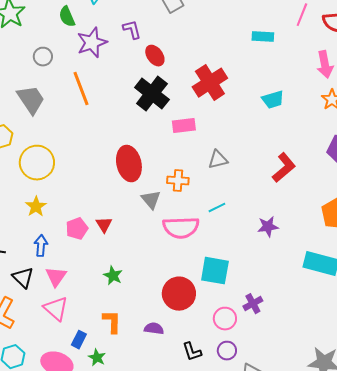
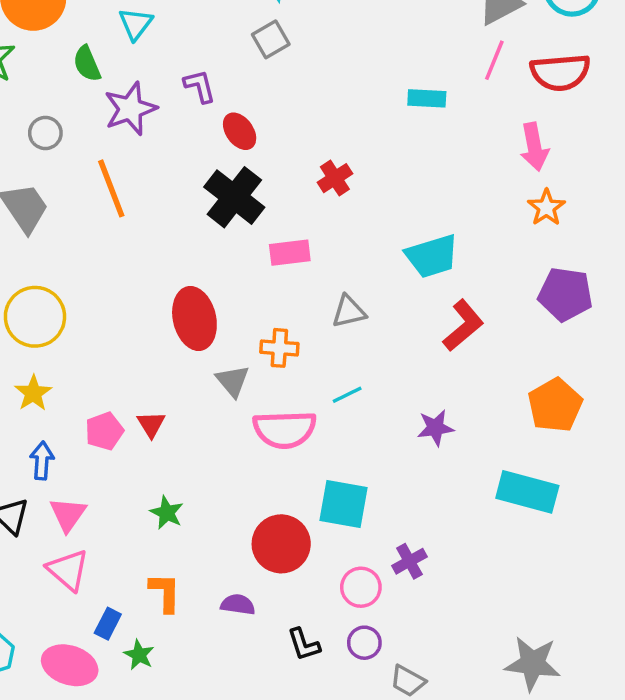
red cross: (210, 83) -> (335, 178), size x0.6
cyan trapezoid: (273, 100) -> (432, 256), moved, size x1.4

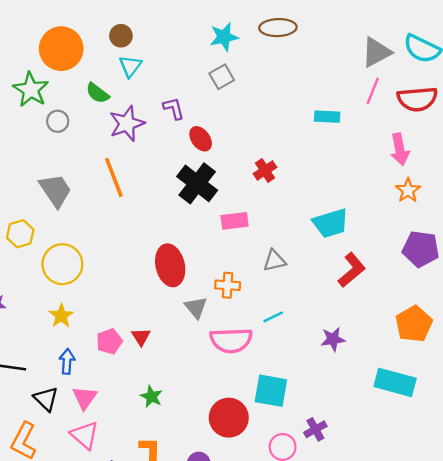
green semicircle: (87, 64) -> (98, 93), turned -30
gray circle: (45, 133) -> (58, 121), moved

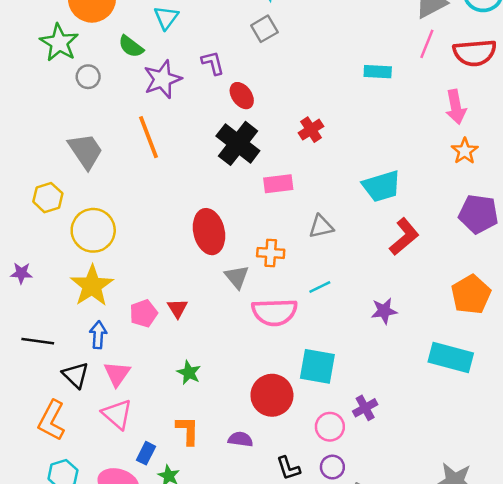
yellow star: (61, 316) -> (92, 286), size x1.6

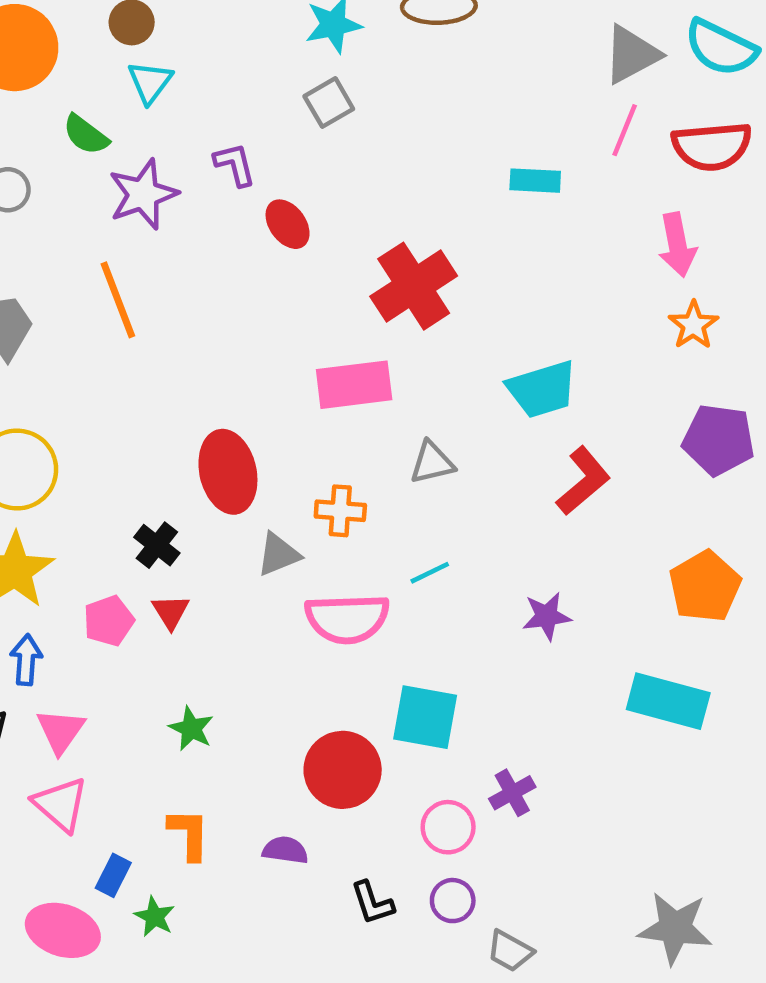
red cross: (311, 130) -> (414, 286), size x1.8
black cross: (238, 143) -> (157, 545), moved, size x0.6
pink rectangle: (278, 184) -> (354, 385), size x1.4
gray triangle: (237, 277) -> (278, 554), turned 48

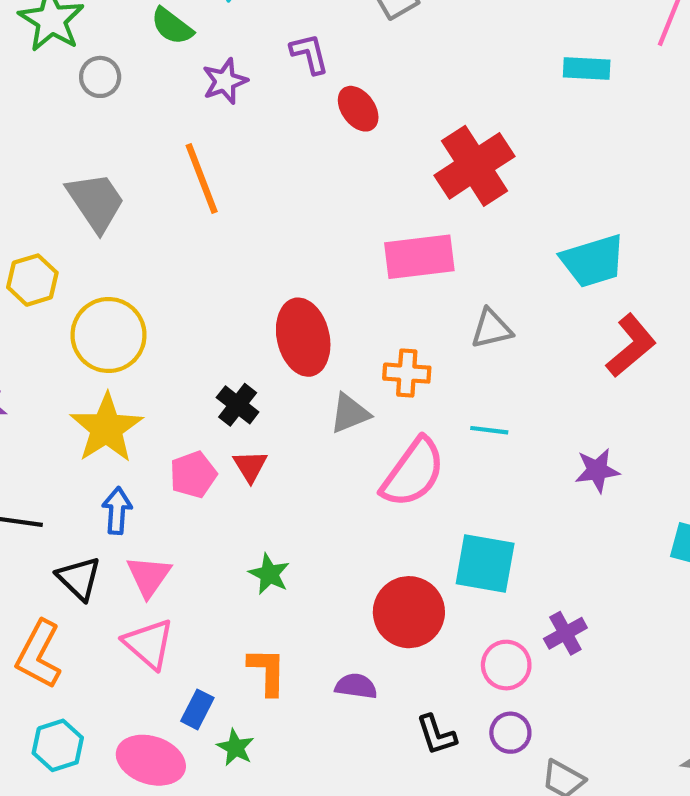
purple star: (143, 194) -> (225, 81), size x0.7
cyan line: (430, 573) -> (489, 430), turned 33
pink semicircle: (347, 619) -> (413, 473), turned -52

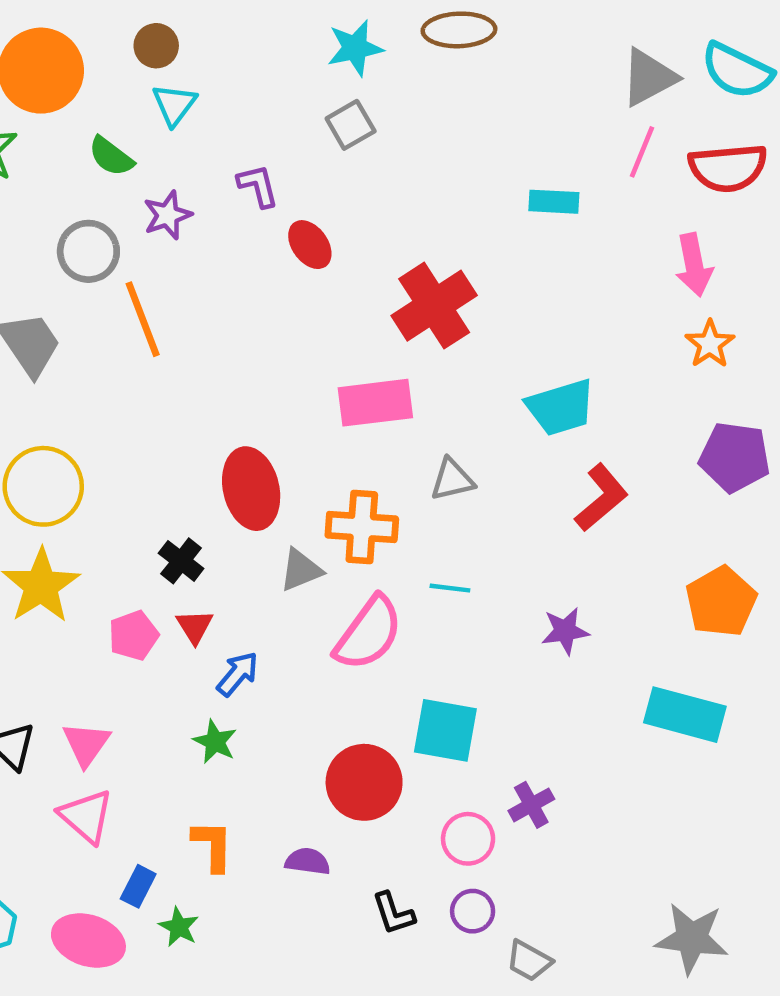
gray circle: (100, 77) -> (88, 251), moved, size x1.4
orange cross: (407, 373) -> (362, 527), size x1.4
blue arrow: (117, 511) -> (238, 674), moved, turned 36

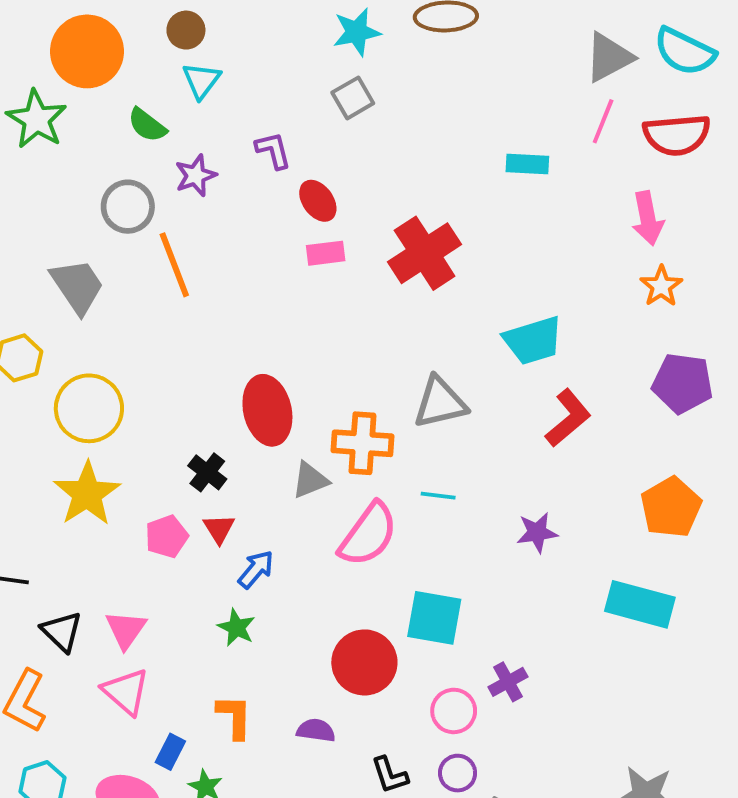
pink rectangle: (375, 403) -> (326, 253), moved, size x0.6
gray triangle: (452, 480) -> (440, 403), size x1.4

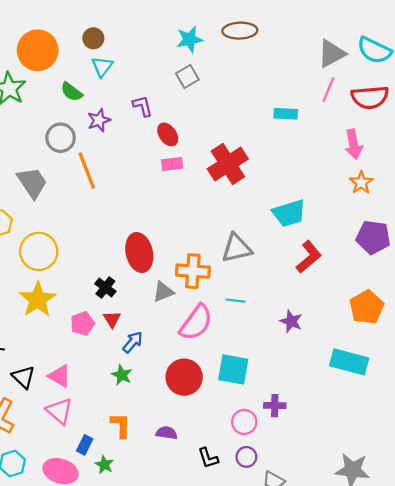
purple star: (537, 533) -> (291, 321), turned 30
pink triangle: (126, 629) -> (59, 376), turned -35
red circle: (364, 662) -> (184, 377), moved
purple cross: (508, 682) -> (275, 406), turned 30

